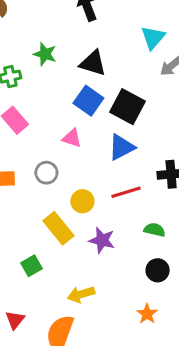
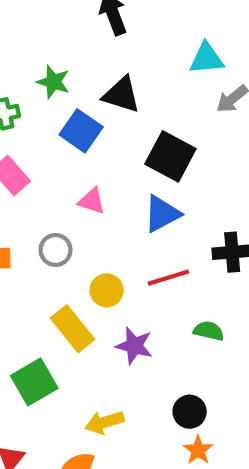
cyan triangle: (153, 38) -> (207, 58), turned 44
blue square: (88, 101) -> (81, 131), moved
green square: (31, 266) -> (34, 382), size x1.5
black circle: (158, 270) -> (190, 412), moved

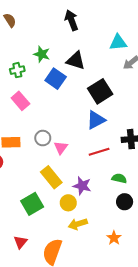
black square: (170, 156) -> (100, 91), turned 30
pink triangle: (92, 201) -> (61, 148), moved, turned 48
yellow circle: (107, 290) -> (68, 203), moved
black circle: (190, 412) -> (125, 202), moved
yellow arrow: (104, 422) -> (78, 224), moved

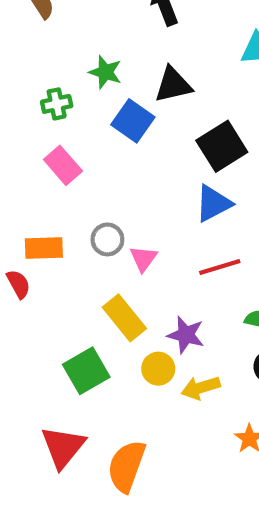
black triangle: (76, 61) -> (173, 85), turned -30
yellow arrow: (78, 224) -> (201, 388), moved
red triangle: (20, 242) -> (63, 447), size x1.6

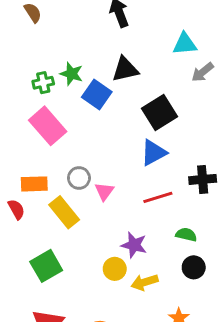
green star: (105, 72) -> (72, 74), moved
pink rectangle: (63, 165) -> (48, 126), size x1.4
yellow rectangle: (124, 318) -> (64, 212), moved
green square: (86, 371) -> (46, 266), moved

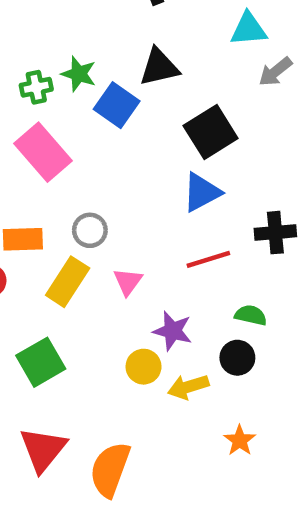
pink triangle: (104, 191) -> (128, 282), moved
yellow rectangle: (64, 212) -> (68, 282), turned 72
black circle: (194, 267) -> (237, 358), moved

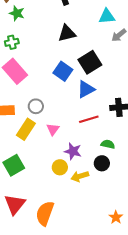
green star: (79, 74) -> (17, 13), moved
blue square: (117, 105) -> (63, 71), moved
orange star: (240, 440) -> (116, 217), moved

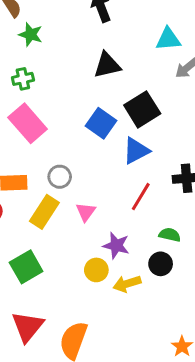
red line: (89, 119) -> (141, 197), turned -42

